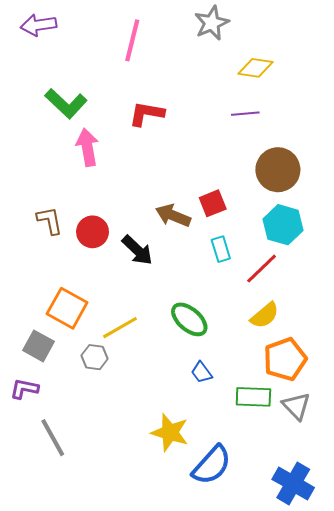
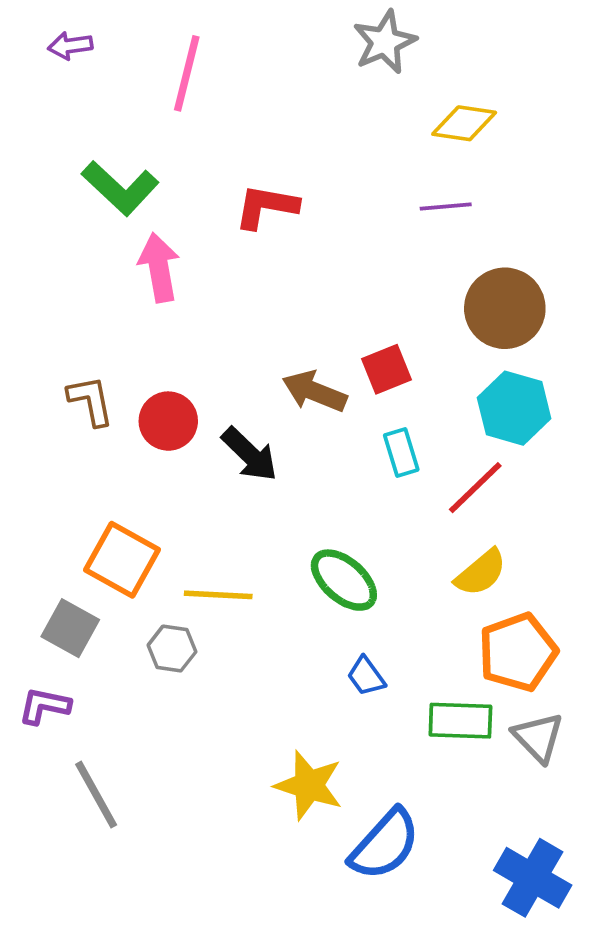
purple arrow: (39, 25) -> (70, 46), size x0.7
pink line: (132, 40) -> (187, 73), moved
yellow line: (120, 328) -> (218, 595), turned 33

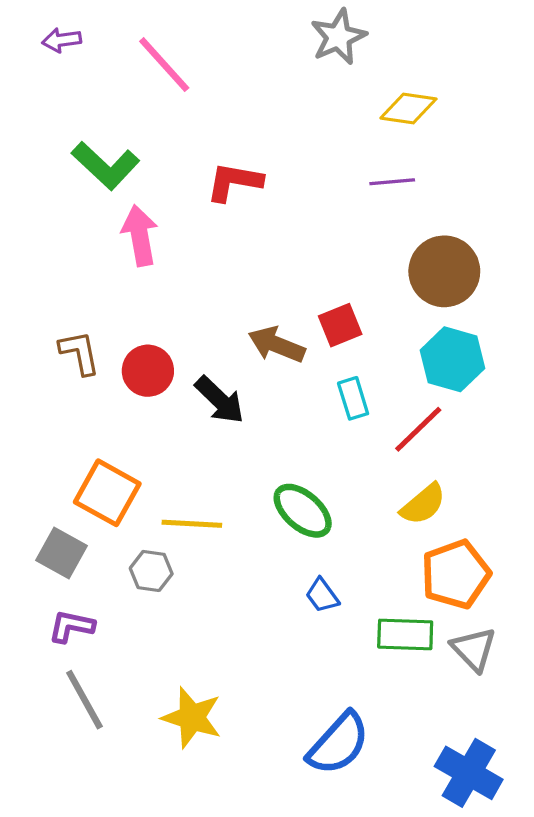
pink line: (187, 73) -> (164, 65), turned -56
purple L-shape: (44, 706) -> (71, 626), moved
yellow star: (309, 785) -> (192, 718), moved

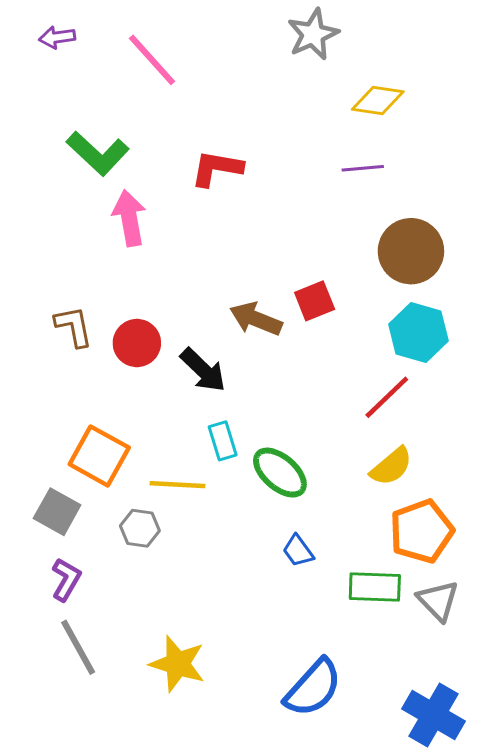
cyan rectangle: (353, 398) -> (223, 441), moved
purple L-shape: (71, 626) -> (66, 579), turned 108

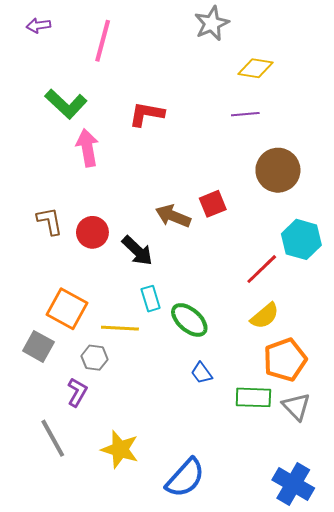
pink line: (152, 60) -> (103, 41), turned 57
cyan hexagon: (418, 332) -> (301, 239), moved
purple L-shape: (66, 579) -> (77, 392), moved
blue semicircle: (313, 688) -> (185, 478), moved

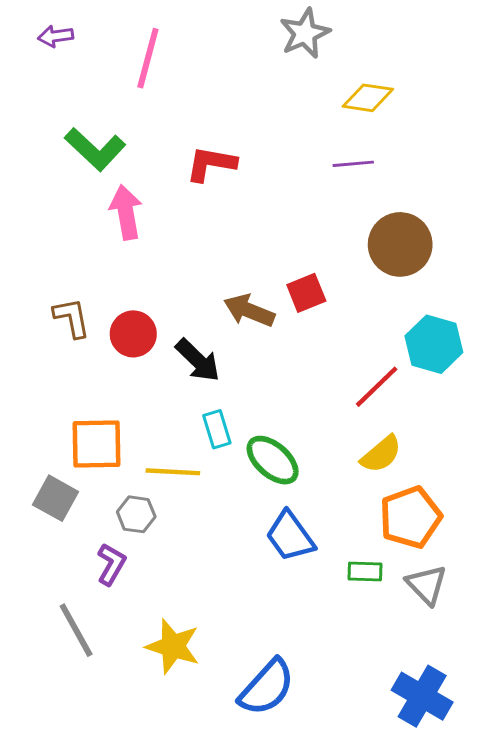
orange square: (67, 309) -> (97, 444), turned -30
blue trapezoid: (202, 373) -> (290, 536), size x1.6
green rectangle: (253, 397) -> (365, 572), size x0.7

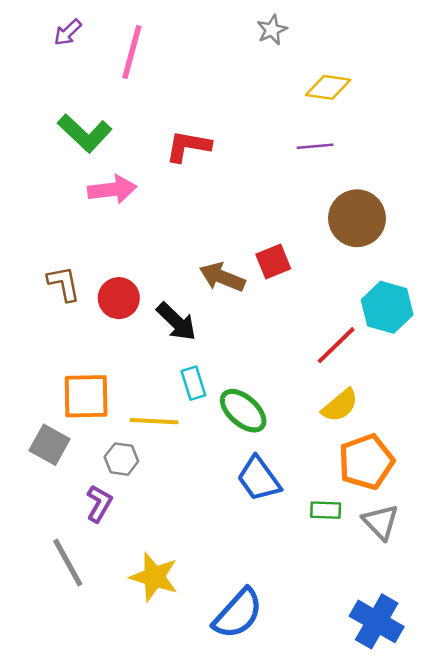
gray star: (305, 33) -> (272, 30), size x0.7
purple arrow: (56, 36) -> (68, 32), moved, turned -36
pink arrow: (126, 212) -> (112, 189), turned 93

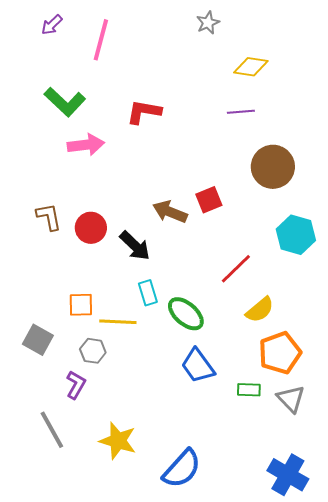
red line: (336, 345) -> (236, 269), moved
orange square: (86, 396) -> (81, 305), moved, size x0.7

